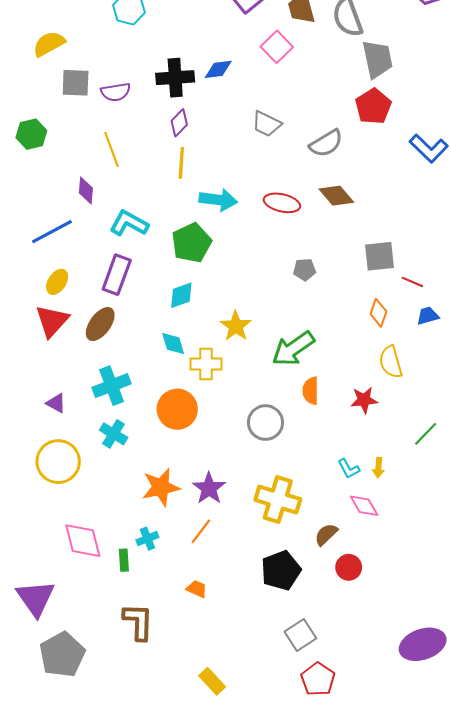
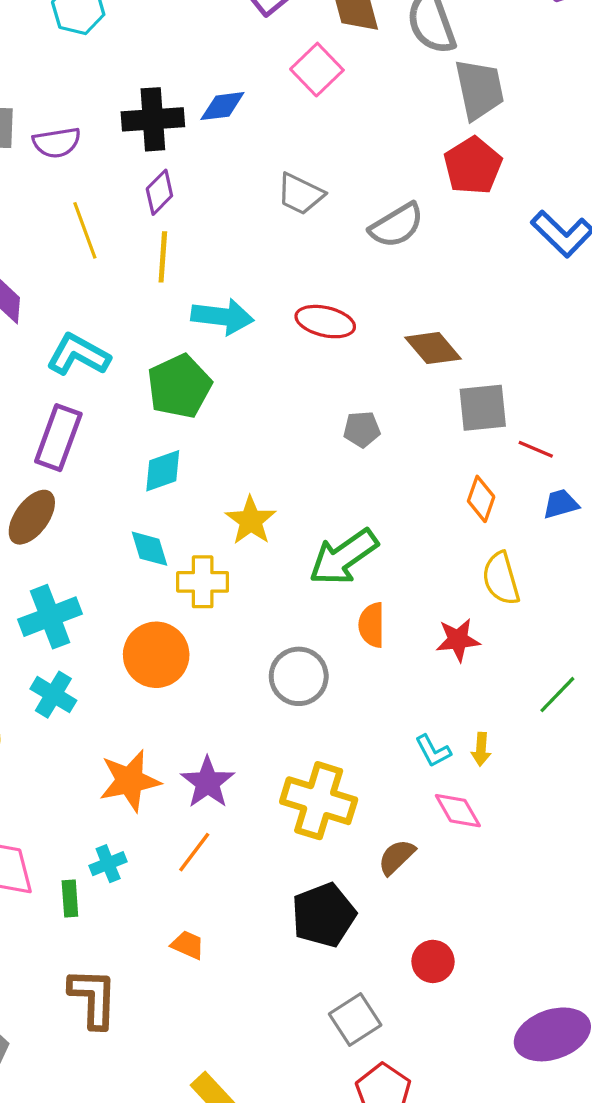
yellow line: (112, 149) -> (85, 230), moved
brown diamond: (336, 196) -> (433, 348), moved
red circle: (349, 567) -> (433, 961), moved

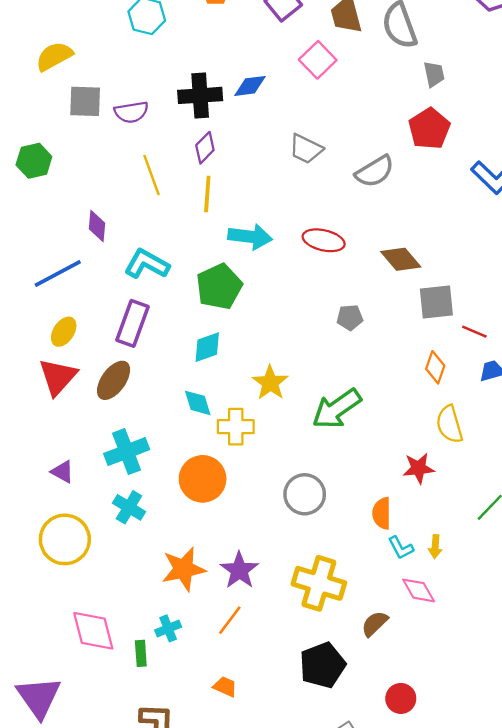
gray trapezoid: (479, 89) -> (434, 74), size x0.6
orange semicircle: (372, 625) -> (382, 513), moved

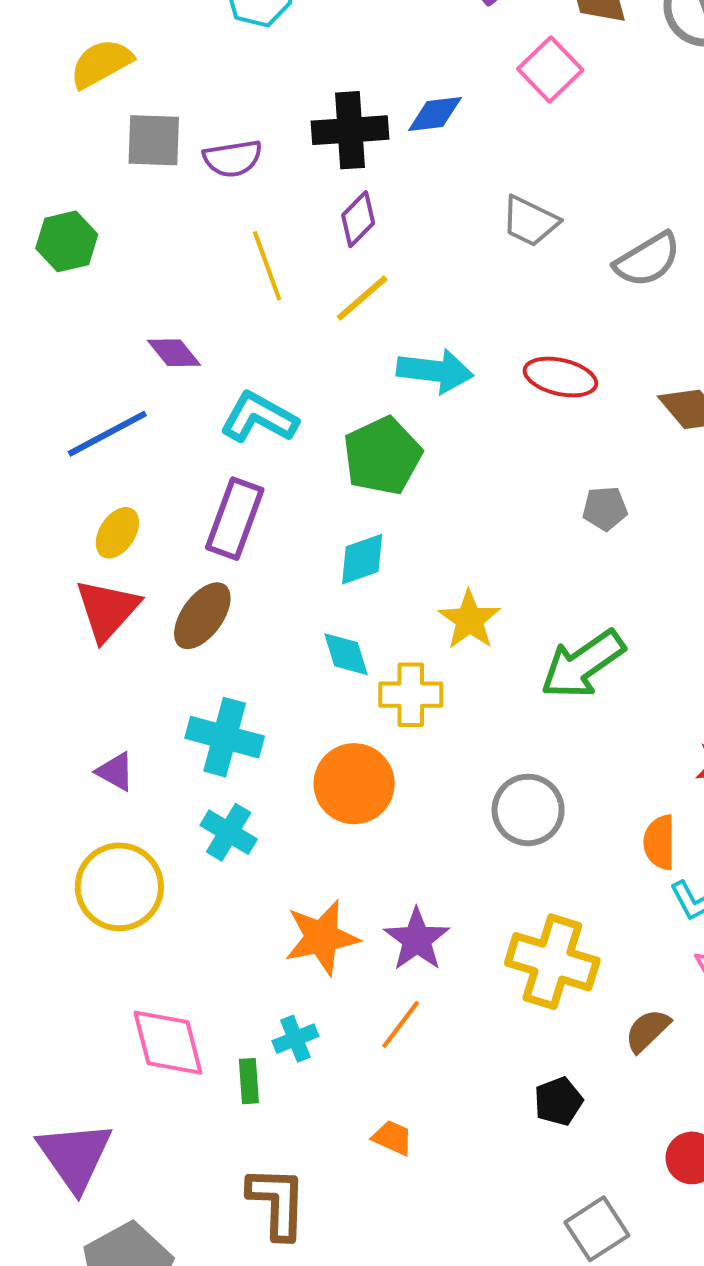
yellow line: (207, 194) -> (362, 298), turned 45
purple diamond: (97, 226) -> (174, 353), turned -44
cyan cross: (127, 452) -> (225, 737), turned 36
black pentagon: (322, 665) -> (558, 1101), size x0.6

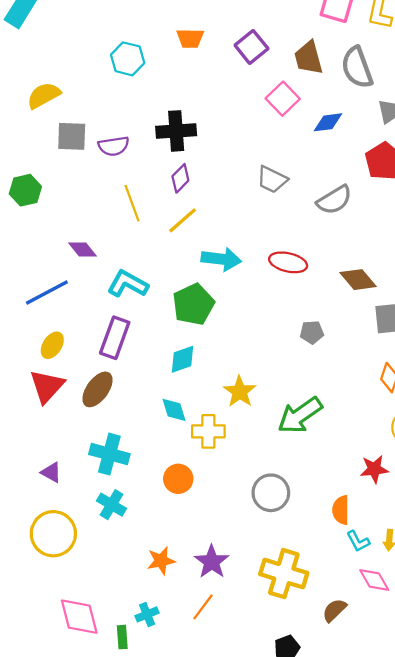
blue diamond: (435, 114) -> (328, 122), moved
orange circle: (354, 784) -> (178, 479), size x0.7
orange star: (322, 937) -> (161, 561), size x0.7

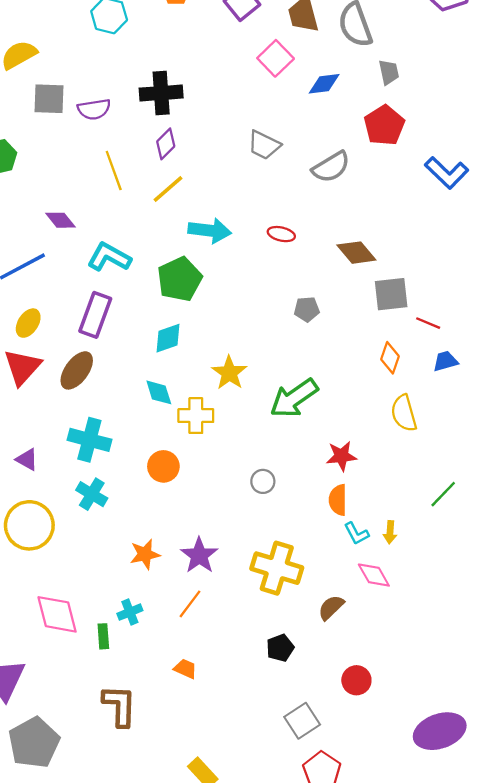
red ellipse: (288, 262) -> (281, 234), size x0.7
red star: (374, 469) -> (341, 456), moved
gray circle: (271, 493) -> (263, 481), size x0.6

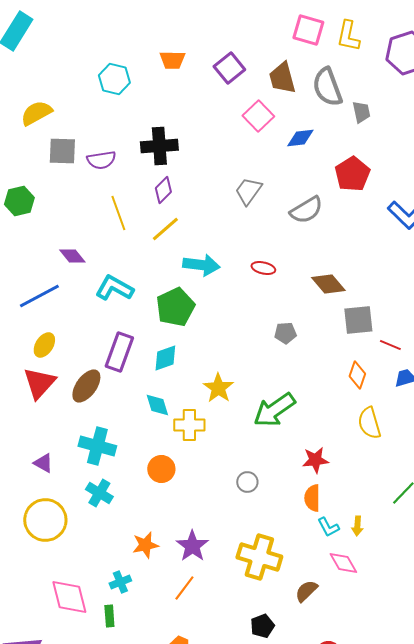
gray trapezoid: (389, 72) -> (361, 112), moved
gray trapezoid: (264, 145) -> (248, 191), turned 100
purple rectangle: (95, 315) -> (119, 352), moved
cyan cross: (130, 612) -> (120, 582), moved

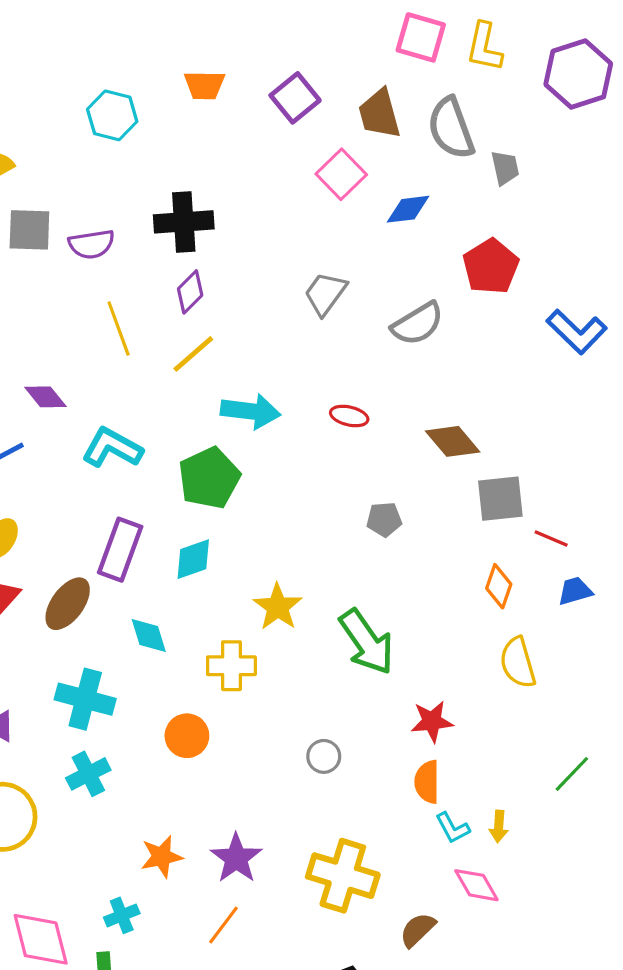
cyan diamond: (157, 405) -> (149, 636), moved
green arrow: (274, 410) -> (367, 642), turned -90
cyan cross: (99, 493) -> (88, 774), turned 32

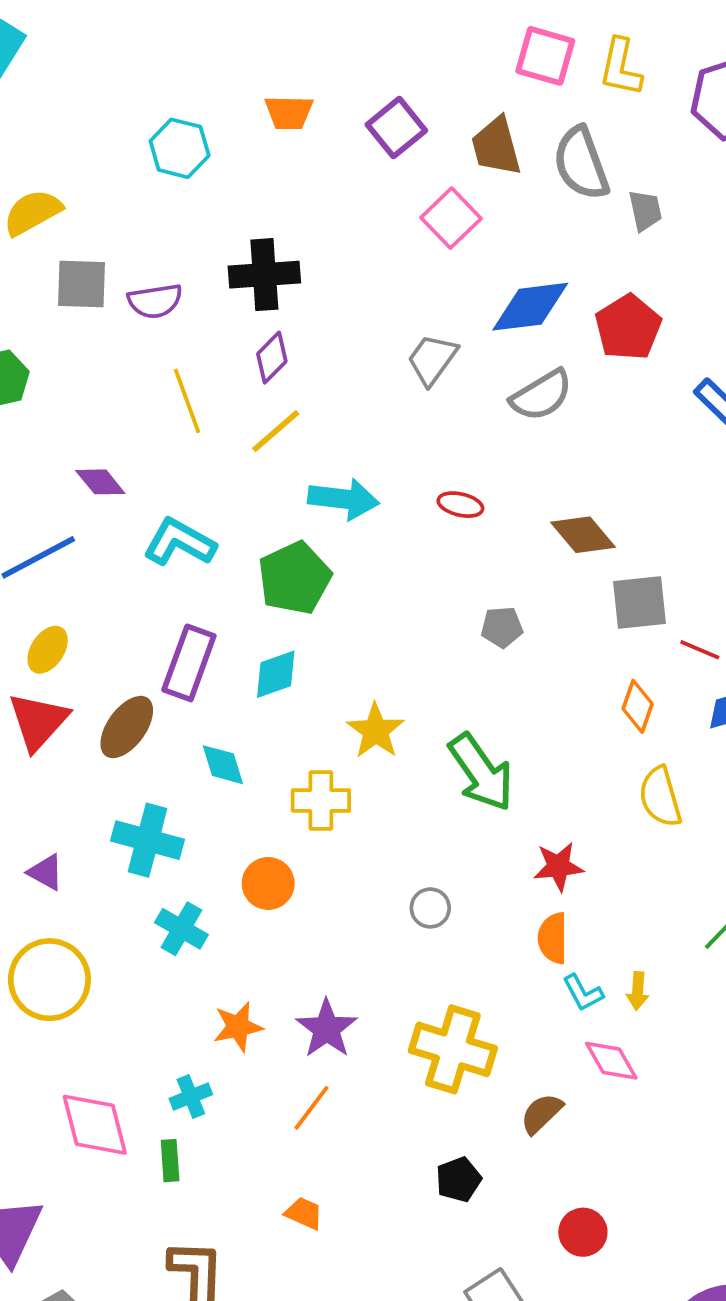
blue diamond: (408, 209) -> (530, 307), moved, size x1.5
cyan cross: (88, 774) -> (181, 929), moved, turned -33

